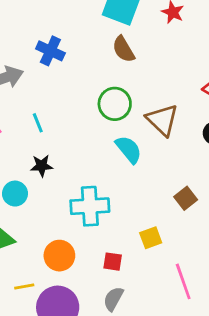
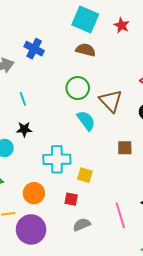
brown semicircle: (123, 49) -> (86, 50), turned 132
brown square: (186, 198) -> (125, 148), moved, turned 35
yellow square: (151, 238) -> (85, 175), moved, turned 35
gray semicircle: (113, 299) -> (82, 225), moved, turned 36

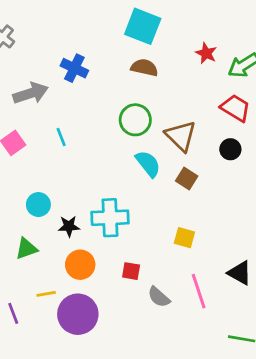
red star: (122, 25) -> (206, 53), moved
black star: (24, 129) -> (69, 226), moved
brown square: (125, 148) -> (187, 179), moved, turned 35
yellow square: (85, 175) -> (184, 238), moved
gray semicircle: (82, 225) -> (159, 297), moved, turned -114

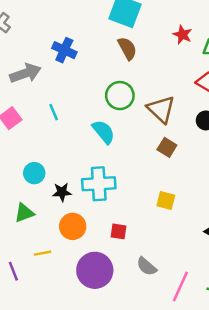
brown semicircle: (144, 68) -> (127, 48), turned 50
cyan semicircle: (148, 164) -> (104, 132), moved
pink line: (199, 291) -> (180, 287), moved, turned 44
gray semicircle: (159, 297) -> (147, 266), moved
purple circle: (78, 314) -> (95, 270), moved

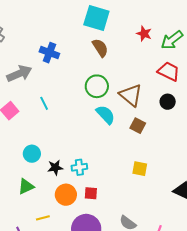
cyan semicircle: (104, 132) -> (106, 115), moved
cyan cross: (99, 184) -> (79, 167), moved, size x0.6
red square: (118, 231) -> (91, 193), moved

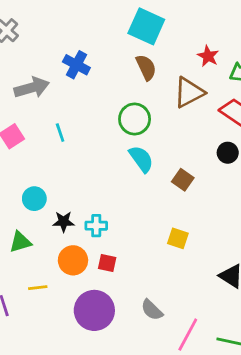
brown triangle: (131, 95) -> (189, 92), moved, turned 45

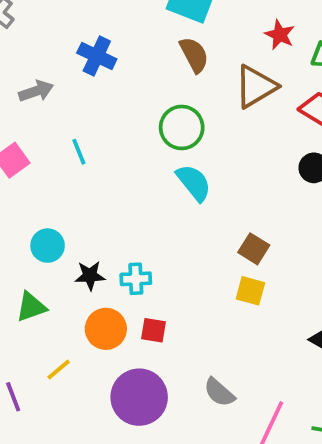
gray arrow: (32, 88) -> (36, 91), size x0.7
brown square: (183, 180) -> (254, 249), moved
yellow line: (38, 288) -> (59, 369), turned -30

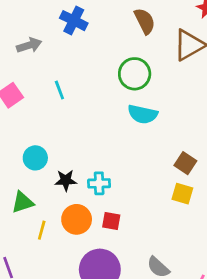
cyan semicircle: (194, 183) -> (143, 114), turned 140
yellow line: (59, 369) -> (42, 230), moved, turned -36

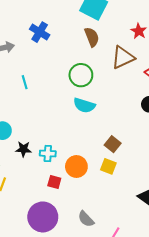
orange circle: (77, 219) -> (76, 167), moved

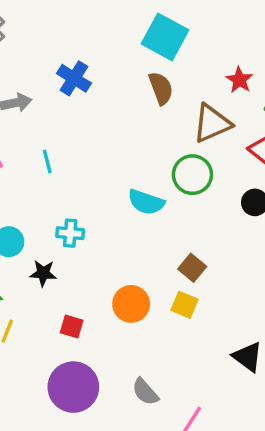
green circle: (81, 75) -> (192, 175), moved
cyan cross: (48, 153) -> (70, 233), moved
red square: (54, 182) -> (72, 326), moved

